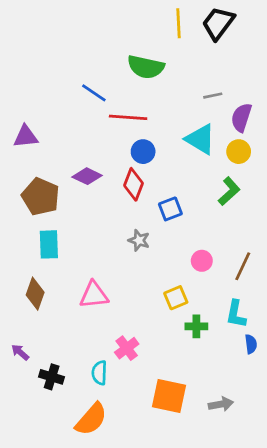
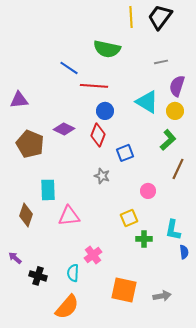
gray line: (213, 96) -> (161, 62), moved
cyan rectangle: (49, 244) -> (48, 190), moved
brown line: (243, 266) -> (178, 169), moved

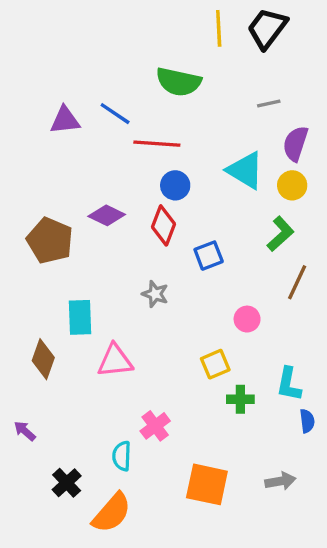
purple triangle: (19, 100) -> (65, 120), moved
gray star: (102, 176) -> (155, 294), moved
black cross: (38, 276) -> (67, 483), moved, turned 30
gray arrow: (162, 296) -> (280, 481), moved

